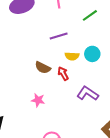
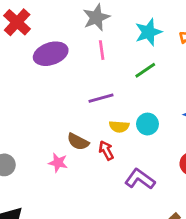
pink star: (38, 100) -> (58, 163), moved

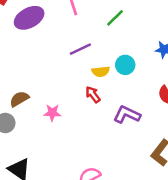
brown semicircle: (78, 142) -> (19, 99), moved, turned 132

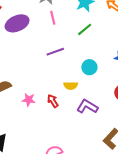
yellow semicircle: (101, 71) -> (71, 86), moved
red arrow: (93, 95) -> (53, 101), moved

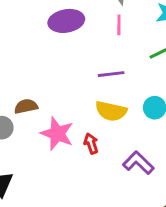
yellow semicircle: (71, 86) -> (111, 111), moved, size x1.5
pink star: (29, 100) -> (57, 134), size x1.6

